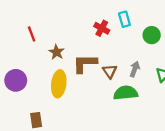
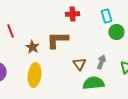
cyan rectangle: (124, 19) -> (106, 16), moved
red cross: (102, 28) -> (72, 14), moved, turned -32
brown L-shape: (85, 63) -> (57, 40), moved

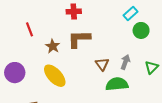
red cross: (72, 14) -> (74, 11), moved
cyan rectangle: (106, 16) -> (131, 14), turned 64
yellow ellipse: (34, 75) -> (55, 76), turned -50

